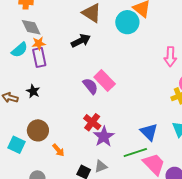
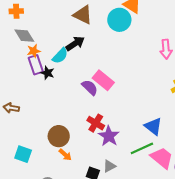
cyan semicircle: (19, 50) -> (60, 56), moved
black star: (33, 91) -> (47, 73), moved
brown circle: (38, 130) -> (59, 136), moved

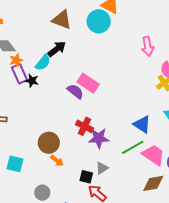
purple star: (109, 136) -> (99, 138), turned -30

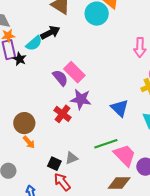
blue triangle: (142, 124) -> (120, 108), moved
purple star: (99, 138) -> (81, 99), moved

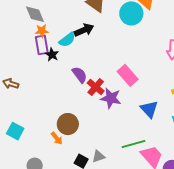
pink rectangle: (74, 72) -> (128, 75), moved
purple semicircle: (60, 78) -> (80, 75), moved
red cross: (63, 114) -> (96, 87), moved
brown circle: (24, 123) -> (68, 124), moved

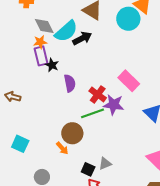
gray diamond: (35, 14) -> (44, 26), moved
cyan semicircle: (67, 40) -> (66, 31), moved, size x1.4
purple semicircle: (80, 75) -> (70, 83), moved, turned 30
green line: (134, 144) -> (93, 113), moved

